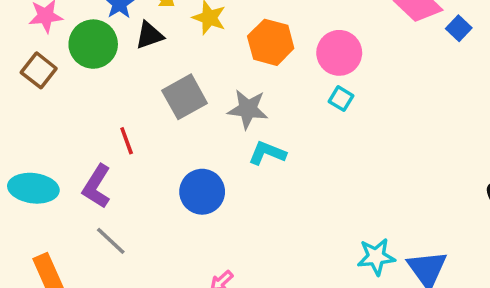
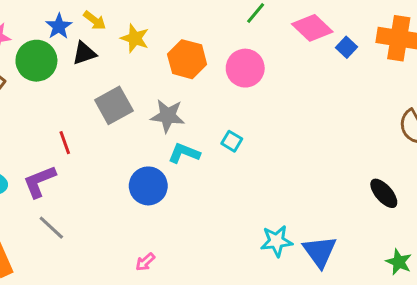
cyan square: (341, 99) -> (232, 141), moved
purple L-shape: (97, 186) -> (39, 181), turned 36
blue circle: (202, 192) -> (148, 186), moved

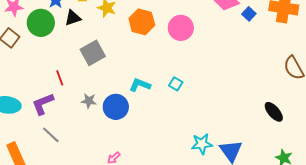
gray star: (168, 116) -> (89, 101), moved, size x0.7
cyan square: (232, 141) -> (176, 84), moved

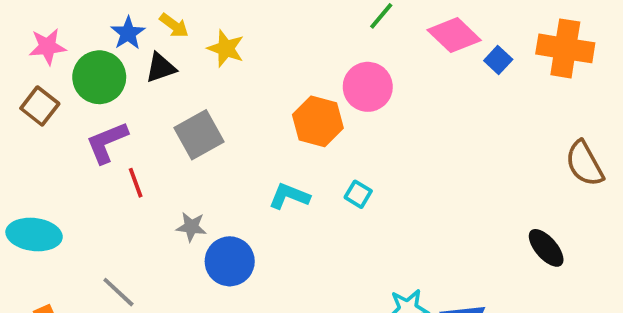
orange hexagon: (142, 22) -> (318, 121), moved
purple L-shape: (43, 104) -> (107, 142), moved
blue circle: (116, 107) -> (230, 261), moved

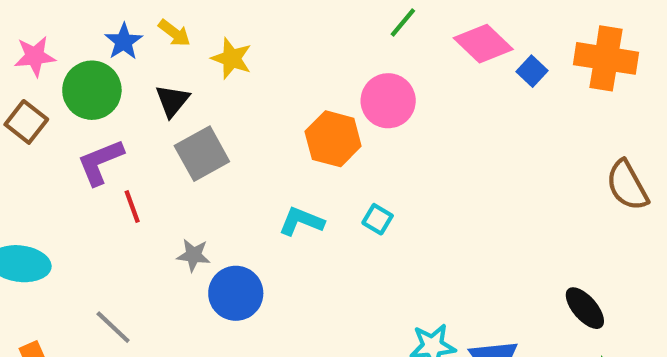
black triangle: (161, 68) -> (172, 101), moved, turned -32
black ellipse: (546, 248) -> (585, 308), moved

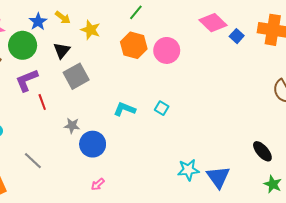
green line: (403, 22) -> (136, 12), moved
orange hexagon: (333, 139) -> (134, 45), moved

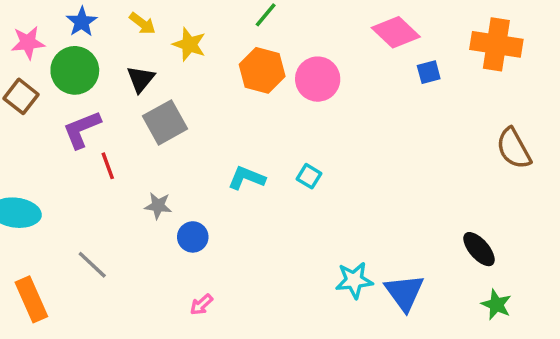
blue star: (38, 22) -> (82, 22), moved
blue square: (237, 36) -> (429, 72), moved, turned 32
blue circle: (93, 144) -> (193, 237), size x0.7

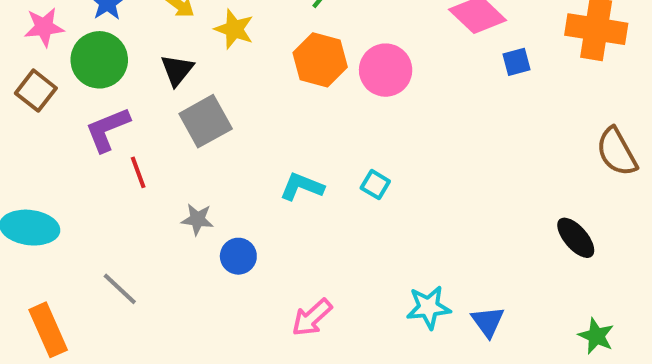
black ellipse: (479, 249) -> (576, 238), moved
blue triangle: (404, 292) -> (488, 322), size x0.7
pink arrow: (201, 305) -> (312, 318), moved, size x1.5

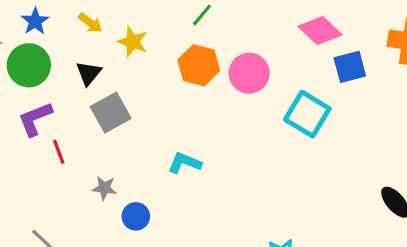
blue square: (516, 62) -> (350, 67), size x1.5
cyan square: (375, 185) -> (307, 114), moved, size x2.0

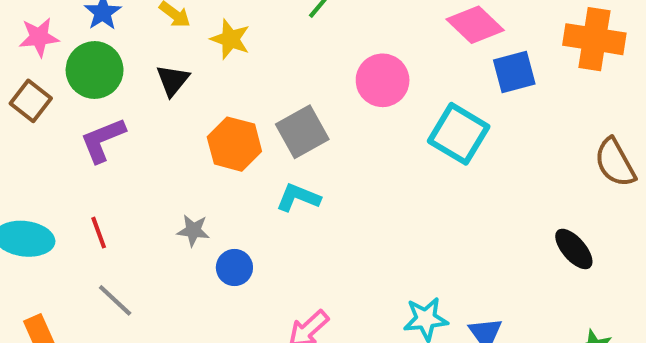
orange hexagon: (199, 65) -> (234, 144), moved
gray square: (111, 113) -> (302, 132), moved
red line: (59, 152) -> (99, 233), moved

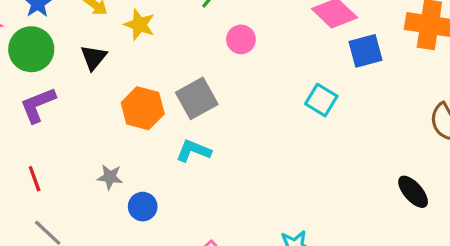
pink circle: (383, 80) -> (241, 39), moved, size x0.7
cyan square: (459, 134) -> (321, 100), size x0.7

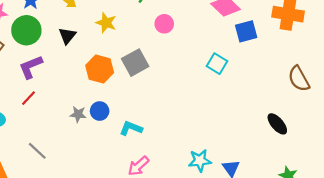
yellow star: (139, 25) -> (106, 23), moved
cyan L-shape: (193, 151) -> (131, 128), moved
red line: (35, 179) -> (29, 98), moved, turned 63
blue circle: (143, 207) -> (100, 111), moved

